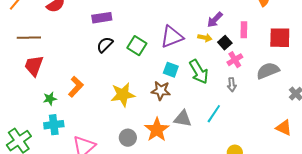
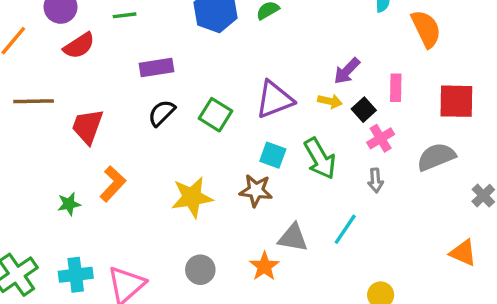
red trapezoid: (34, 66) -> (87, 126), moved
cyan cross: (54, 125) -> (76, 275), moved
orange star: (157, 130) -> (264, 266), moved, size x0.7

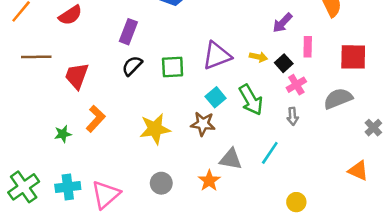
purple rectangle: (157, 68) -> (128, 32), turned -60
purple arrow: (347, 71) -> (282, 23), moved
green square: (215, 115) -> (173, 67), turned -35
cyan square: (273, 155) -> (216, 97), turned 30

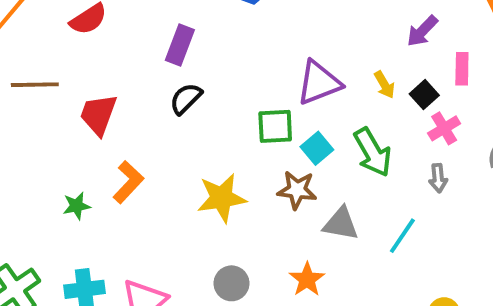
yellow arrow: (258, 57) -> (384, 85), turned 48
green square: (173, 67) -> (275, 126), moved
gray triangle: (231, 159) -> (341, 224), moved

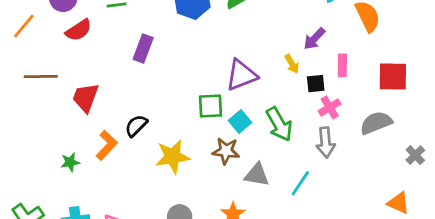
yellow arrow: (384, 85) -> (292, 64), moved
black square: (424, 95) -> (316, 84), turned 36
black semicircle: (186, 99) -> (136, 126), moved
gray arrow: (438, 178) -> (326, 142), size x1.5

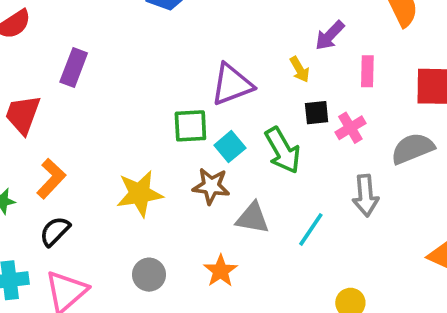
purple rectangle: (143, 48) -> (74, 68), moved
black square: (316, 84) -> (317, 113), moved
black semicircle: (136, 126) -> (55, 231), moved
gray arrow: (326, 142) -> (365, 196), moved

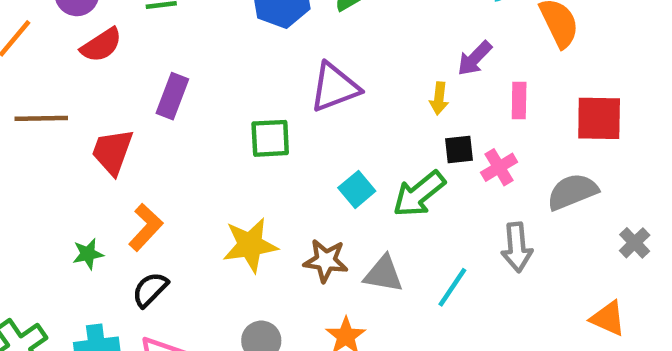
yellow arrow: (300, 69) -> (439, 98), turned 36
purple triangle: (232, 84) -> (335, 87), moved
green square: (190, 126) -> (270, 138), moved
green arrow: (283, 150) -> (419, 194), turned 81
brown star: (211, 186) -> (326, 261), moved

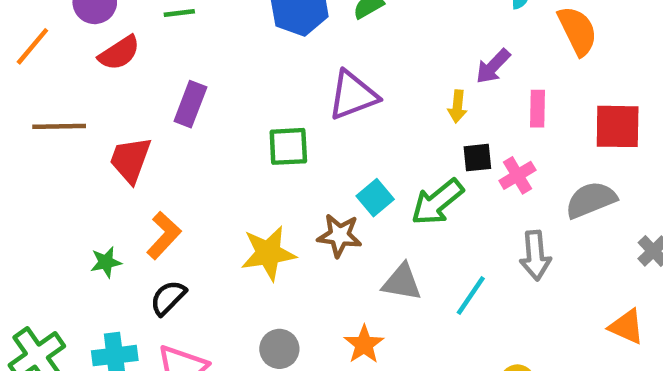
brown star: (326, 261) -> (339, 235), moved

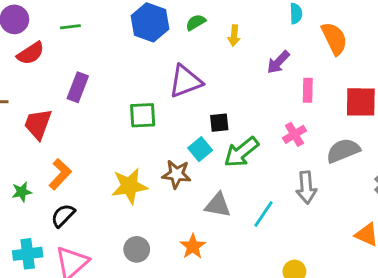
yellow arrow: (457, 106) -> (234, 36), moved
black square: (477, 158) -> (219, 123), moved

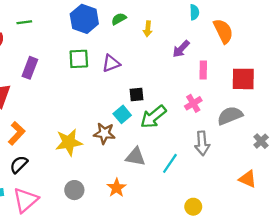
purple triangle: (185, 81) -> (111, 63), size x0.7
green square: (143, 115) -> (79, 59), moved

